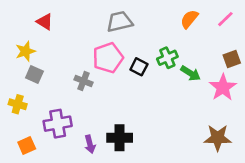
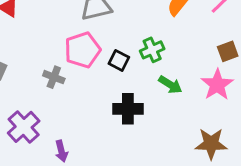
green arrow: (191, 73) -> (170, 85), moved
purple cross: (58, 124) -> (24, 127), turned -32
black cross: (120, 138) -> (128, 109), moved

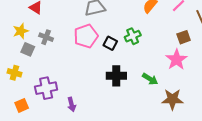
gray cross: (54, 77) -> (46, 37), moved
green arrow: (170, 85) -> (150, 79), moved
purple cross: (24, 127) -> (46, 88), turned 30

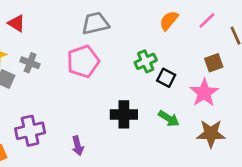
black square: (110, 43) -> (166, 78), moved
brown star: (172, 99) -> (211, 133), moved
purple arrow: (72, 104) -> (78, 146), moved

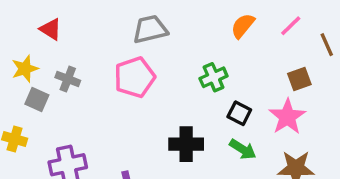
black square: (166, 78) -> (239, 113), moved

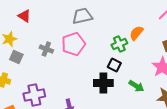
orange semicircle: (243, 26) -> (136, 33), moved
gray cross: (68, 79) -> (46, 49), moved
black square: (239, 113) -> (114, 65), moved

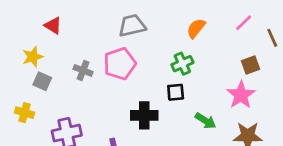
orange semicircle: (136, 33) -> (196, 28), moved
black square: (114, 65) -> (176, 92), turned -32
black cross: (103, 83) -> (144, 115), moved

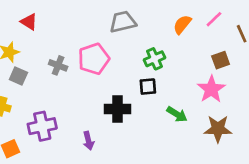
gray trapezoid: (132, 26) -> (123, 22), moved
orange semicircle: (196, 28) -> (182, 24), moved

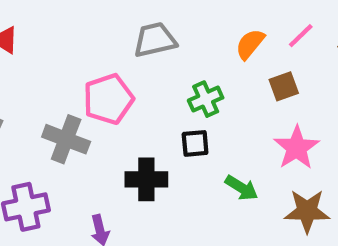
brown square: (221, 60) -> (284, 86), moved
gray cross: (58, 65) -> (66, 139), moved, size x1.5

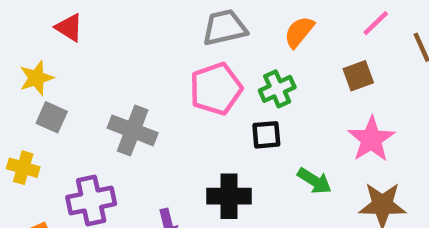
orange semicircle: (250, 44) -> (299, 32), moved
pink pentagon: (108, 99) -> (216, 89), moved
black cross: (146, 179) -> (229, 196), moved

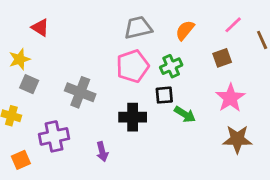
green arrow: (314, 181) -> (185, 114), moved
black cross: (229, 196) -> (133, 117), moved

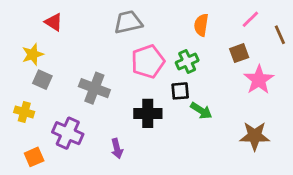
gray trapezoid: (138, 28) -> (128, 22), moved
orange semicircle: (185, 30) -> (201, 25), turned -30
pink star: (230, 98) -> (259, 80), moved
purple cross: (54, 136) -> (68, 133), turned 36

